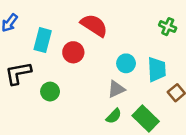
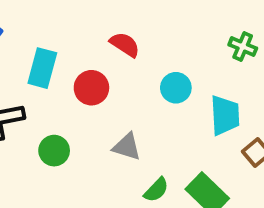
red semicircle: (94, 25) -> (125, 45), size x0.7
cyan circle: (126, 63) -> (176, 88), moved
gray triangle: (116, 89) -> (127, 147), moved, turned 42

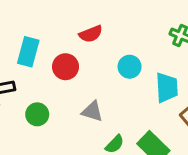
red semicircle: (125, 45) -> (91, 34), turned 125

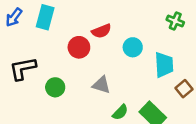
red semicircle: (91, 34) -> (101, 31), moved
cyan rectangle: (28, 52) -> (45, 17), moved

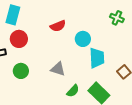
red circle: (79, 47) -> (19, 39), moved
cyan trapezoid: (164, 65) -> (97, 58), moved

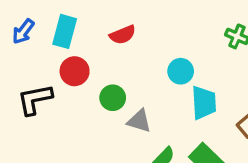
red semicircle: (58, 26) -> (123, 35), moved
green circle: (21, 71) -> (113, 98), moved

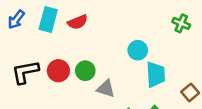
red semicircle: (123, 35) -> (78, 22), moved
red circle: (75, 71) -> (58, 71), moved

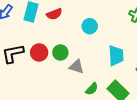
cyan circle: (138, 50) -> (90, 26), moved

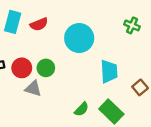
cyan circle: (90, 26) -> (79, 38), size x1.6
gray triangle: (77, 67) -> (33, 89), moved

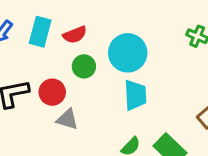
green circle: (46, 68) -> (84, 66), moved
cyan trapezoid: (109, 71) -> (135, 95), moved

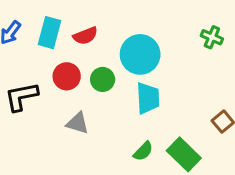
green circle: (84, 66) -> (103, 79), moved
red circle: (52, 92) -> (67, 76), moved

